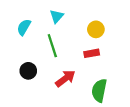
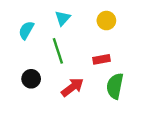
yellow circle: (96, 29) -> (106, 21), moved
green semicircle: (99, 90) -> (115, 86), moved

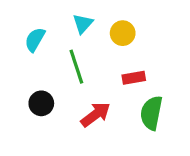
yellow circle: (106, 21) -> (123, 33), moved

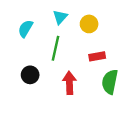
green line: (76, 67) -> (56, 48), turned 30
red arrow: (96, 115) -> (69, 83), turned -55

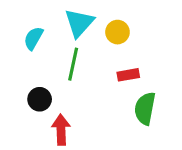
cyan triangle: (60, 17) -> (79, 23), size x1.5
red arrow: (69, 83) -> (61, 130), moved

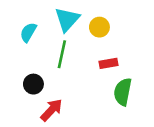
red arrow: (61, 130) -> (52, 110), turned 45

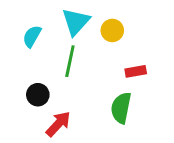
red rectangle: (108, 63) -> (136, 71), moved
green semicircle: (123, 92) -> (121, 108), moved

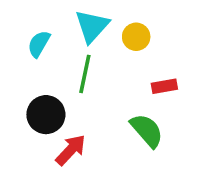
black circle: (38, 95) -> (46, 115), size x1.4
green semicircle: (121, 108) -> (147, 131), turned 128

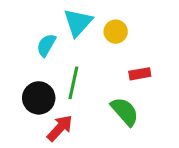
cyan semicircle: (39, 44) -> (46, 45), moved
green line: (85, 74) -> (73, 83), moved

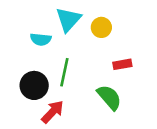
cyan semicircle: (46, 45) -> (41, 39), turned -114

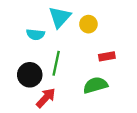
green semicircle: (109, 97) -> (95, 85), turned -65

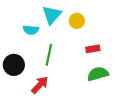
black circle: (30, 75) -> (14, 65), moved
green semicircle: (95, 85) -> (98, 74), moved

